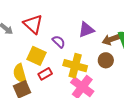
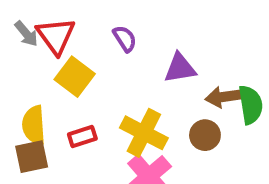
red triangle: (33, 24) -> (56, 36), moved
purple semicircle: (59, 42) -> (125, 39), moved
yellow square: (36, 56) -> (75, 77), moved

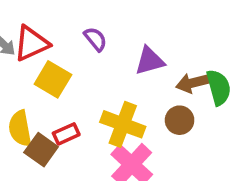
red triangle: (56, 36) -> (31, 43), turned 48
brown square: (32, 157) -> (41, 150), moved, turned -36

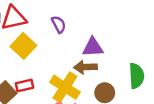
brown arrow: (193, 83) -> (85, 67), moved

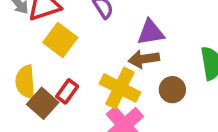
red rectangle: (24, 86) -> (67, 91), turned -36

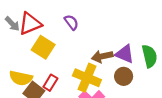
purple triangle: (151, 32) -> (125, 54), moved, turned 36
yellow semicircle: (25, 82) -> (21, 78), turned -70

